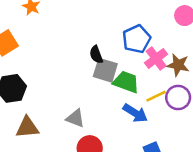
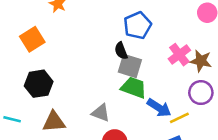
blue pentagon: (137, 39) -> (138, 25), moved
green trapezoid: (126, 82) -> (134, 87), moved
yellow line: (156, 96) -> (179, 118), moved

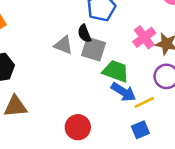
green trapezoid: (134, 87) -> (116, 71), moved
gray triangle: (101, 113) -> (64, 45), moved

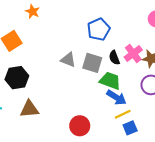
black semicircle: (84, 33) -> (114, 58), moved
yellow line: (144, 102) -> (123, 114), moved

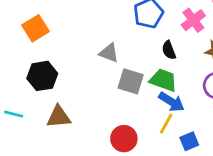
pink cross: (133, 53) -> (193, 20), moved
gray square: (92, 63) -> (131, 81), moved
yellow line: (123, 114) -> (166, 124), moved, turned -35

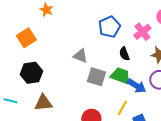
blue arrow: (172, 102) -> (136, 86), moved

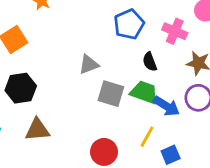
pink cross: (142, 32) -> (175, 31), turned -30
gray triangle: (80, 56) -> (89, 65), turned -42

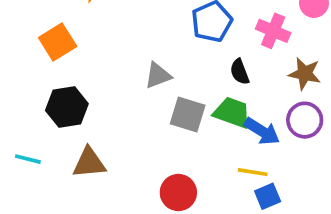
yellow line: (147, 137) -> (253, 172), moved, turned 70

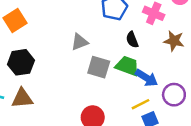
purple circle: (305, 120) -> (174, 95), moved
brown triangle: (89, 163) -> (22, 98), moved
yellow line: (253, 172) -> (141, 104), turned -36

